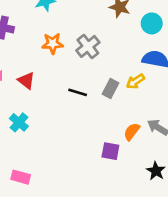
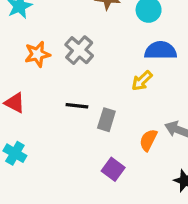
gray rectangle: (111, 88) -> (106, 120), moved
purple square: (110, 151) -> (113, 169), moved, turned 36

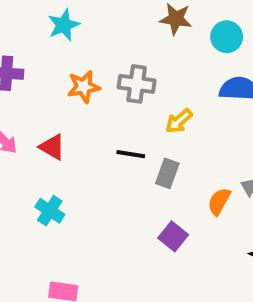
gray cross: (79, 50) -> (137, 84), turned -36
yellow arrow: (142, 81) -> (179, 121), moved

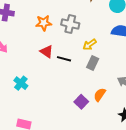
red triangle: (52, 147) -> (47, 52), moved
gray rectangle: (167, 173) -> (93, 63), moved
orange semicircle: (219, 201) -> (100, 95), moved

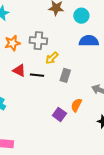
yellow arrow: (90, 45) -> (52, 58), moved

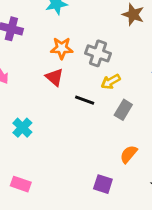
red triangle: (19, 70) -> (54, 77), moved
purple square: (59, 114) -> (103, 184), moved, turned -32

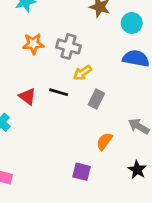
red triangle: (54, 77) -> (27, 96), moved

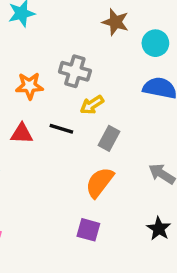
orange star: (33, 44) -> (29, 86), moved
red triangle: (27, 96) -> (22, 133), turned -36
orange semicircle: (104, 141) -> (100, 182), moved, size x1.4

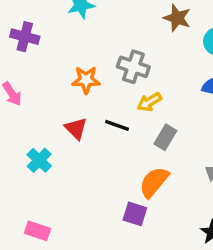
red triangle: (22, 133) -> (76, 128), turned 40
purple square: (88, 230) -> (135, 214), moved

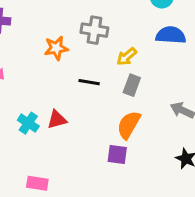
yellow arrow: (149, 102) -> (127, 57), moved
red triangle: (76, 128) -> (57, 119), moved, turned -50

